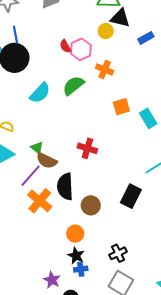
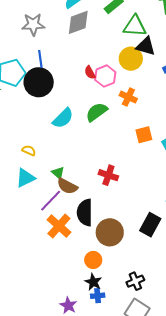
yellow circle: (106, 31) -> (131, 59), size x1.5
brown circle: (91, 205) -> (110, 232), size x1.4

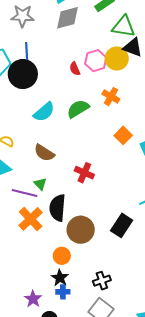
pink hexagon: (105, 76) -> (96, 61), moved
orange square: (144, 135) -> (123, 135), turned -36
green triangle: (58, 173) -> (40, 184), moved
brown semicircle: (67, 186) -> (44, 153), moved
purple line: (51, 201) -> (24, 193), turned 55

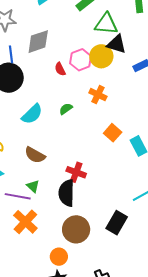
gray diamond: (68, 18) -> (38, 42), moved
green semicircle: (78, 109) -> (66, 109), size x0.6
black semicircle: (58, 208) -> (67, 193), moved

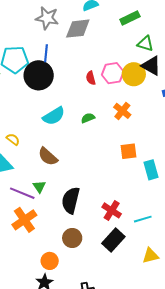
green triangle: (106, 24) -> (145, 44), size x0.7
gray diamond: (38, 42) -> (78, 29), moved
orange square: (113, 133) -> (128, 151), turned 30
red cross: (76, 172) -> (112, 210), moved
brown circle: (76, 229) -> (72, 238), size x0.7

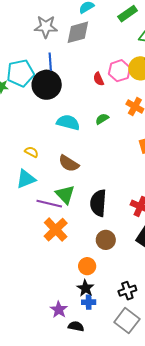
cyan semicircle: (54, 116) -> (68, 122), turned -125
green triangle: (39, 187) -> (65, 194), size x1.5

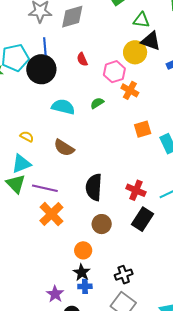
pink hexagon: (119, 71) -> (114, 72), moved
red semicircle: (99, 79) -> (82, 59), moved
green triangle: (65, 194) -> (16, 184), moved

